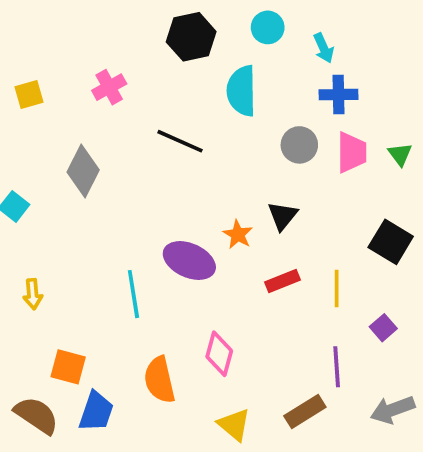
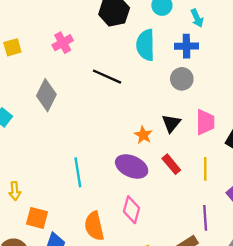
blue cross: (338, 95) -> (186, 46), moved
pink trapezoid: (352, 152) -> (205, 122), moved
purple ellipse: (189, 261) -> (132, 166), moved
red rectangle: (283, 281) -> (171, 164), turned 72
yellow arrow: (33, 294) -> (15, 191), moved

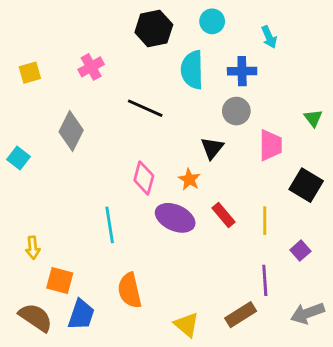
cyan arrow: (197, 18) -> (269, 37), moved
pink trapezoid: (205, 122) -> (271, 145), moved
black triangle: (171, 123) -> (212, 148), moved
pink diamond: (132, 210) -> (144, 178), moved

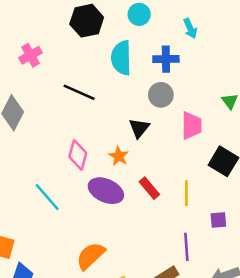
cyan line: (110, 225) -> (47, 197), turned -32
purple square: (300, 251) -> (218, 220), turned 36
orange semicircle: (130, 290) -> (91, 256), moved, turned 60

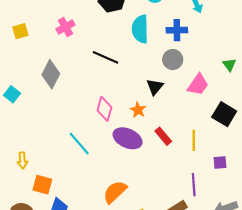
pink trapezoid: (192, 125) -> (198, 85), turned 35

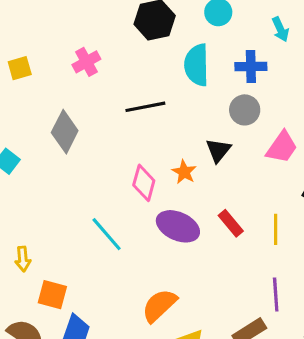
black line: (105, 57) -> (145, 107), turned -35
orange star: (138, 110) -> (184, 172), moved

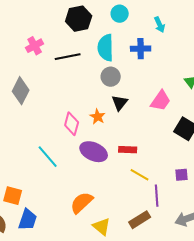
black line: (145, 107) -> (68, 57), moved
gray circle: (245, 110) -> (111, 77), moved
red rectangle: (231, 223) -> (128, 150), turned -48
yellow line: (276, 229) -> (140, 175), moved, turned -60

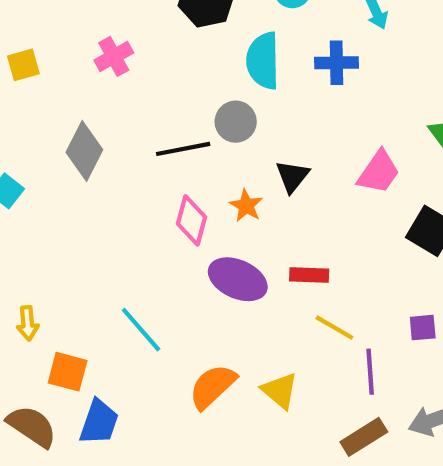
black line: (68, 57) -> (183, 149), moved
gray circle: (111, 77) -> (236, 122), moved
cyan line: (48, 157) -> (141, 330), moved
brown rectangle: (140, 220) -> (364, 437), moved
yellow triangle: (102, 227) -> (280, 391), moved

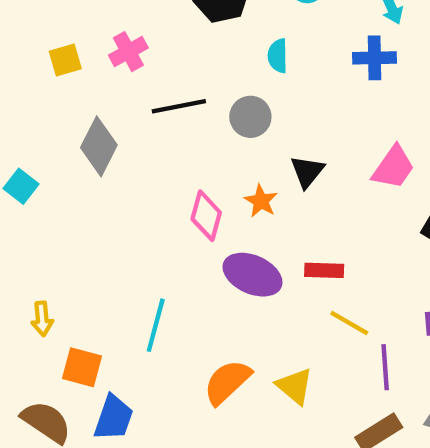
cyan semicircle: (263, 61) -> (278, 56), size x0.6
blue cross: (337, 63) -> (375, 58), moved
yellow square: (23, 65) -> (65, 60), moved
black line: (183, 149) -> (179, 106), moved
cyan line: (141, 330) -> (156, 325), turned 56

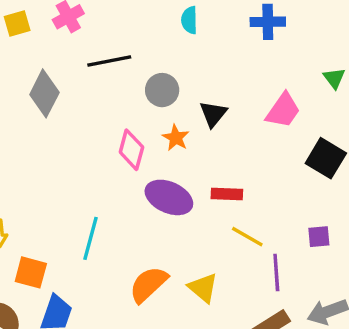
gray circle: (250, 117) -> (162, 90), moved

